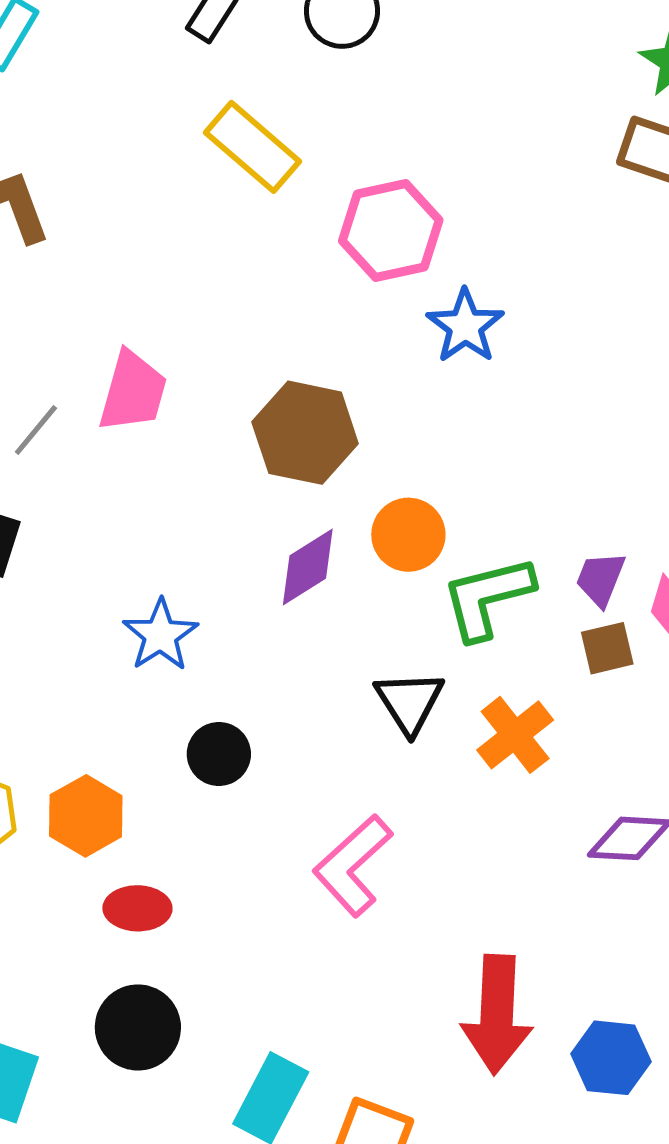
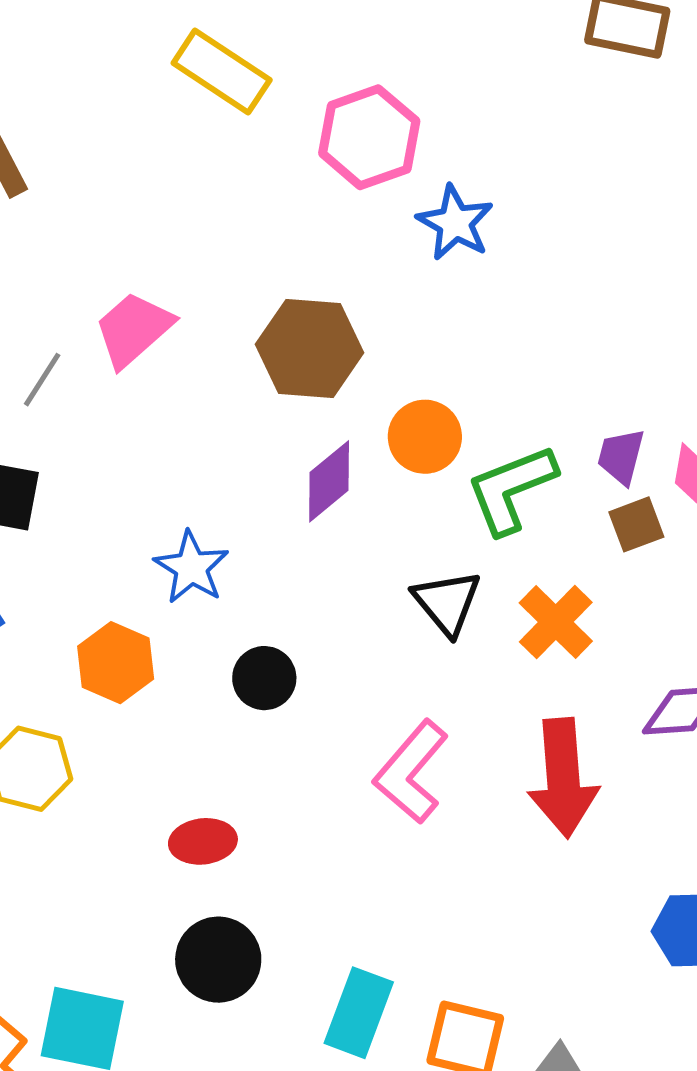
pink trapezoid: (133, 392) -> (134, 329), turned -140
orange hexagon: (86, 816) -> (116, 663), moved
red arrow: (497, 1014) -> (563, 778), moved

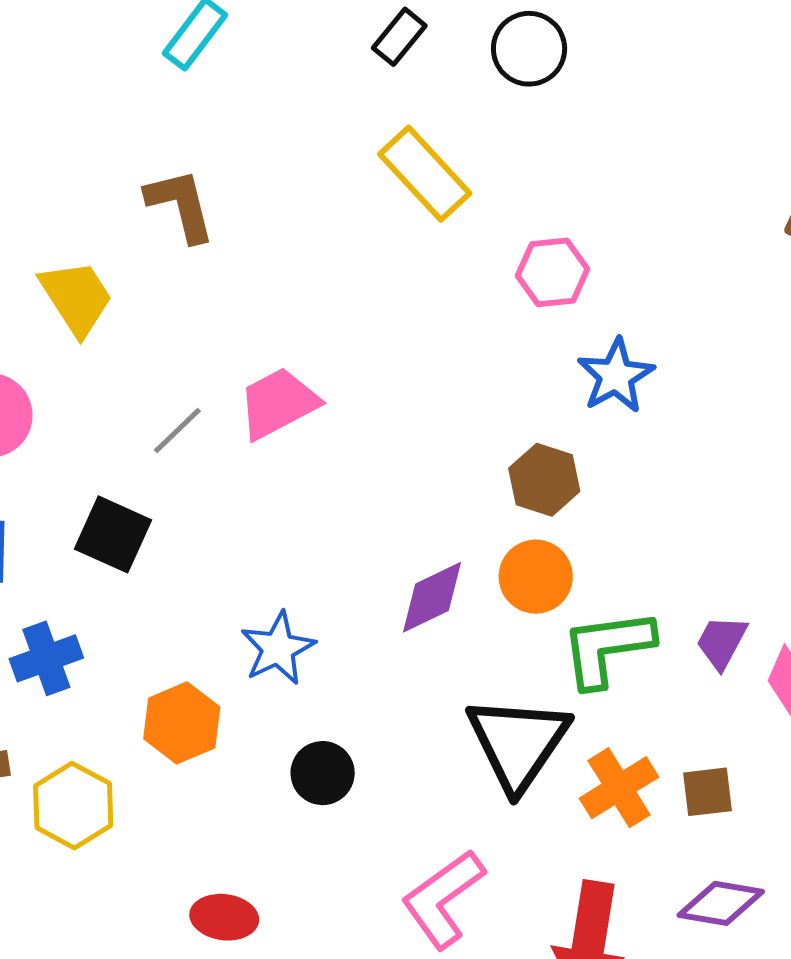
pink hexagon: (369, 137) -> (553, 272), size x0.7
brown hexagon: (310, 349) -> (544, 480), moved, size x0.7
brown square: (636, 524) -> (707, 792), moved
black triangle: (447, 603) -> (518, 743), size x1.5

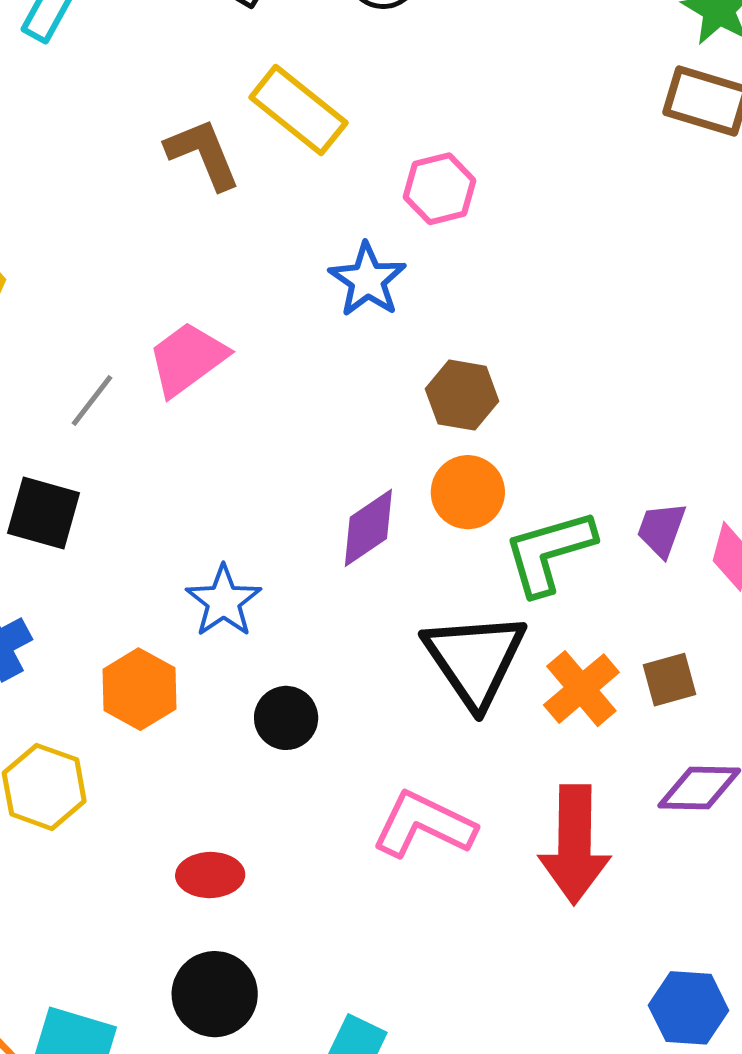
brown L-shape: (181, 205) -> (203, 154), moved
blue star: (616, 376) -> (367, 280), moved
pink L-shape: (443, 899) -> (424, 825), turned 70

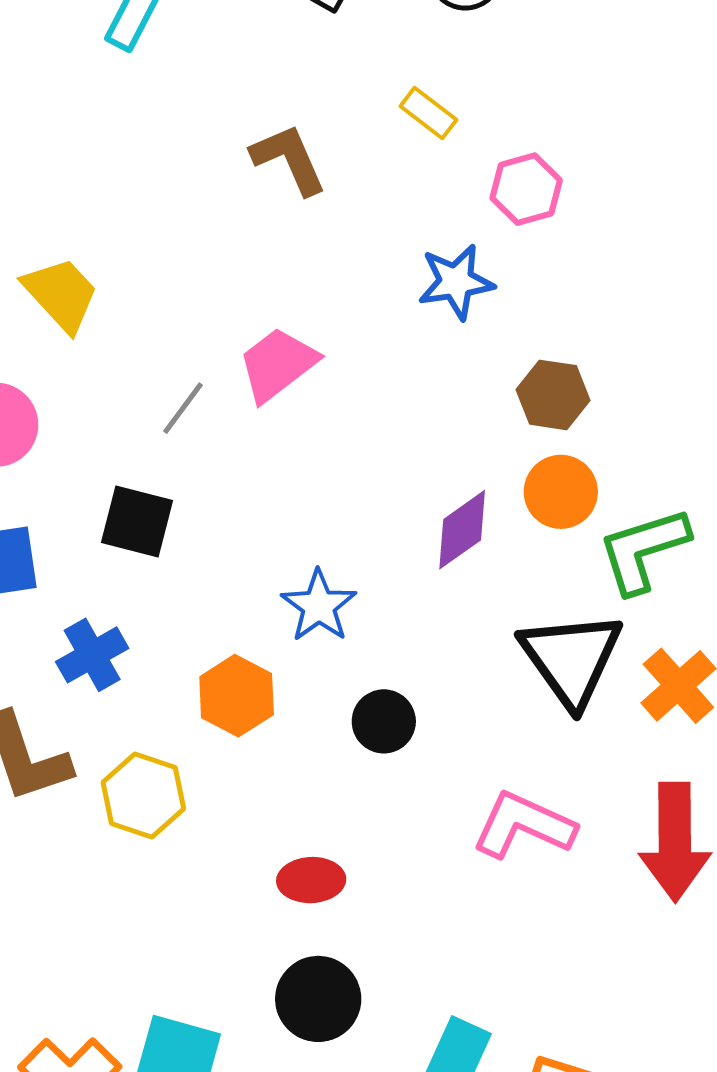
yellow rectangle: (298, 110) -> (428, 113), moved, size x0.6
blue star: (367, 280) -> (456, 282), turned 30

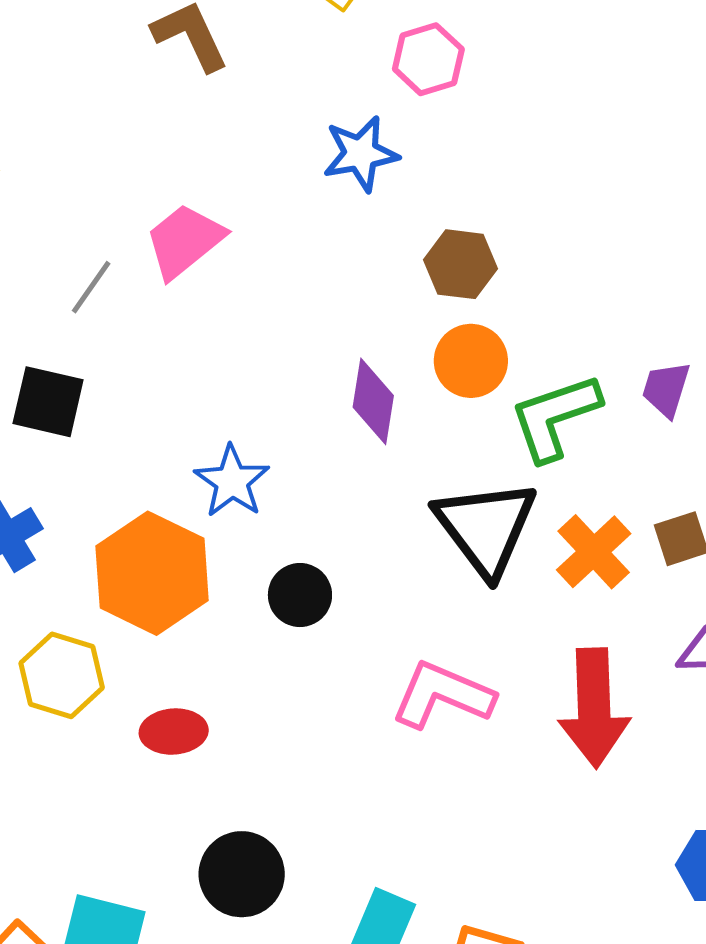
purple diamond: (462, 530) -> (373, 401), turned -44
orange hexagon: (237, 696) -> (152, 573), size x1.5
red ellipse: (311, 880) -> (174, 732), moved

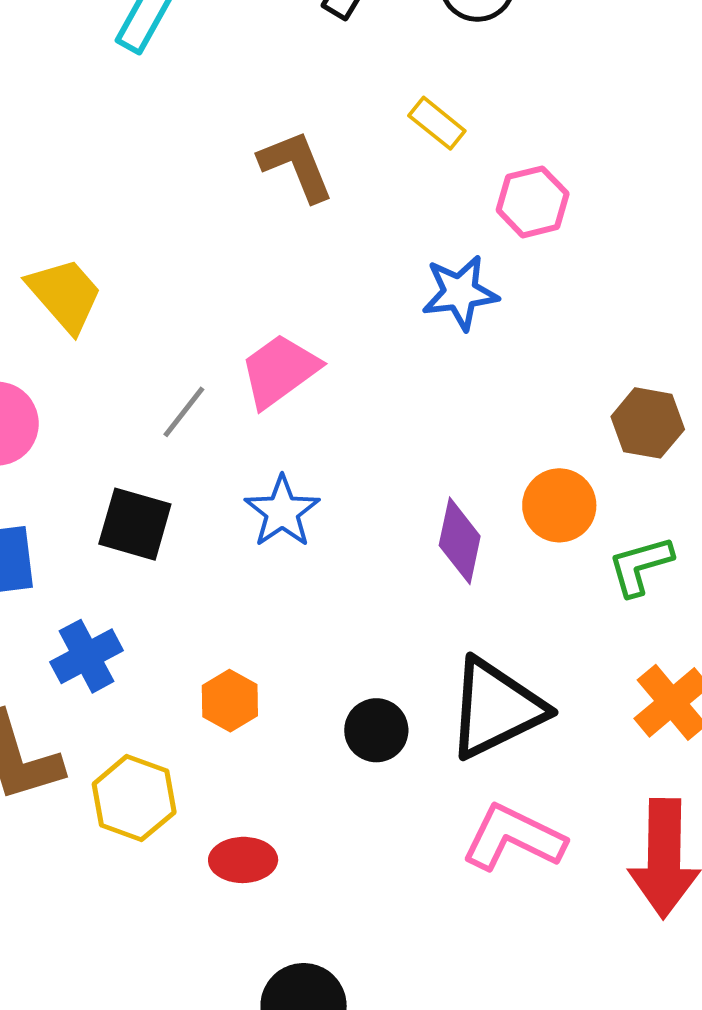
brown hexagon: (461, 264) -> (648, 423), moved
green L-shape: (555, 417) -> (640, 566), size x0.7
blue star: (232, 481) -> (282, 512), moved
black triangle: (486, 527) -> (496, 708), moved, turned 38
orange hexagon: (152, 573) -> (230, 701), size x0.5

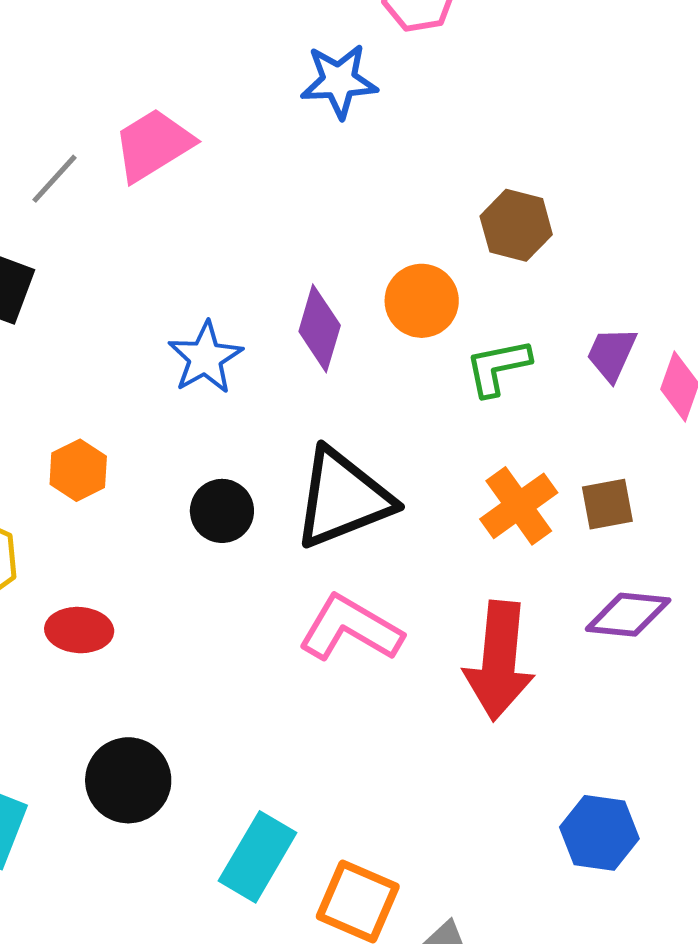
blue star: (282, 512) -> (205, 358), moved

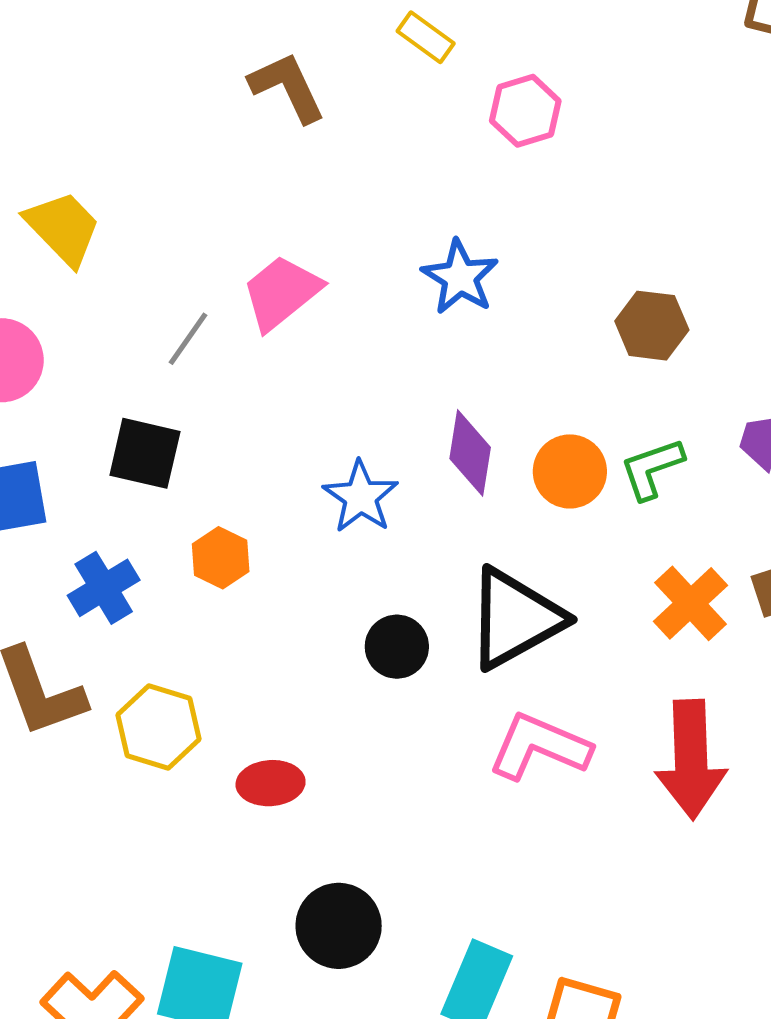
blue star: (339, 81) -> (460, 277), moved, turned -30
orange circle: (422, 301) -> (570, 471), moved
orange hexagon: (78, 470) -> (221, 558), moved

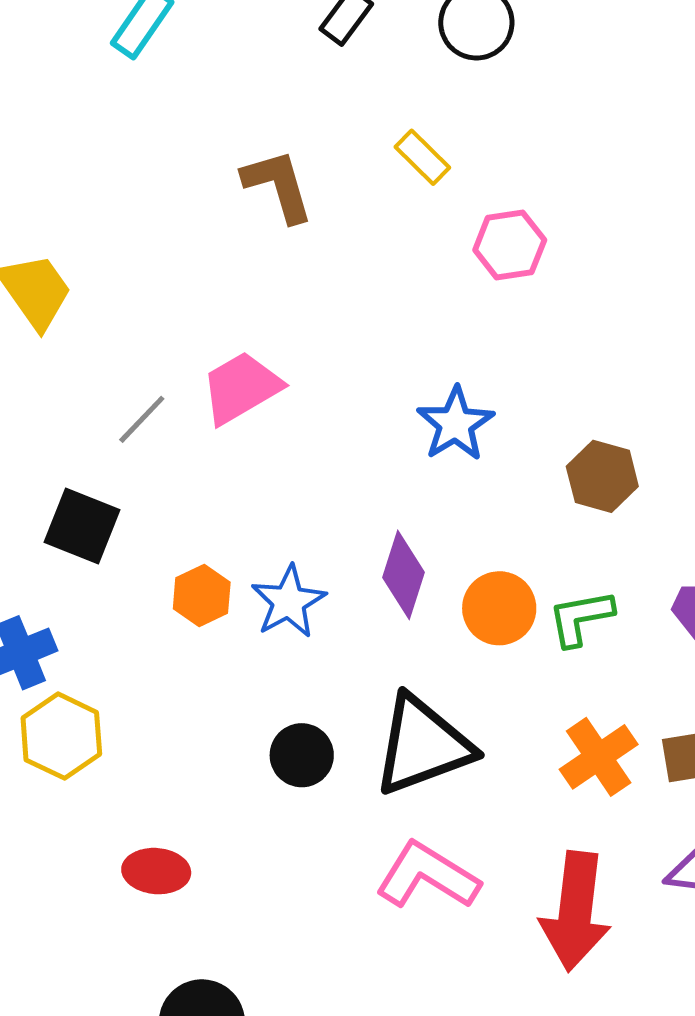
blue star: (460, 277) -> (455, 424), moved
orange hexagon: (221, 558) -> (202, 595), moved
yellow hexagon: (159, 727) -> (61, 736), moved

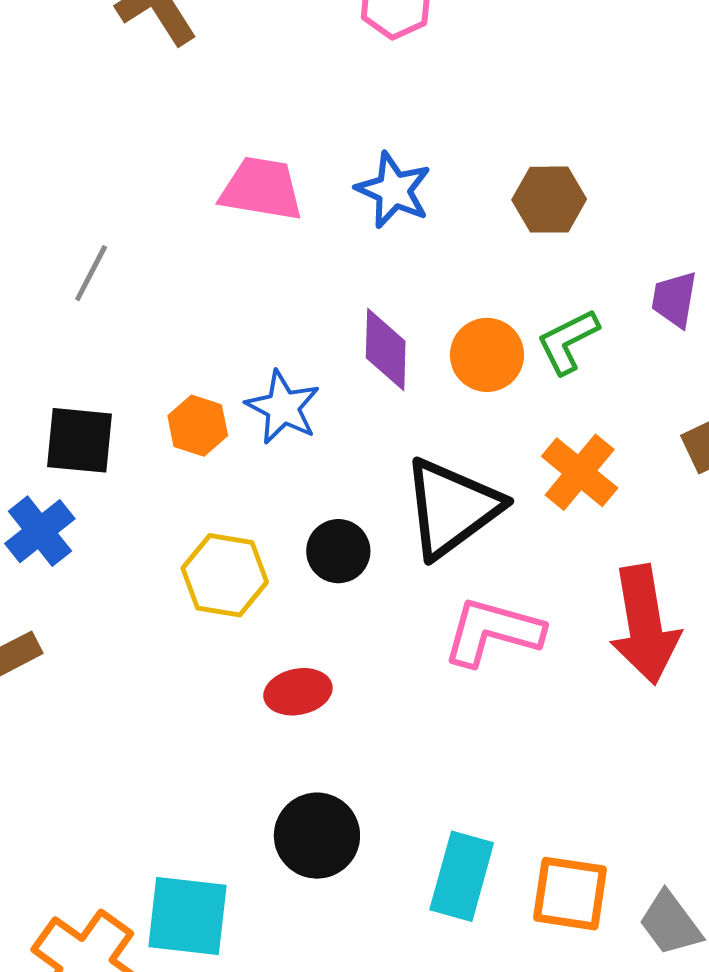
pink trapezoid: (241, 388) -> (261, 189), moved, turned 56
black square: (82, 526) -> (79, 440), moved
yellow hexagon: (61, 736) -> (225, 575), moved
orange cross: (599, 757) -> (580, 472), moved
red ellipse: (156, 871) -> (298, 692), moved

